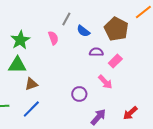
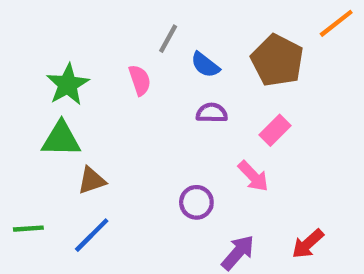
purple semicircle: (96, 52) -> (212, 113), moved

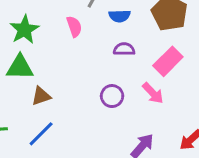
blue semicircle: (205, 65) -> (120, 16), turned -40
pink rectangle: (275, 130) -> (168, 61), size x1.4
purple circle: (196, 202) -> (112, 96), moved

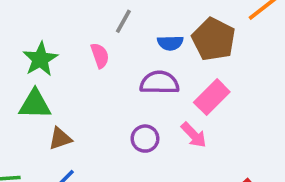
blue semicircle: (120, 16) -> (170, 43), moved
purple semicircle: (124, 49) -> (159, 83), size x1.5

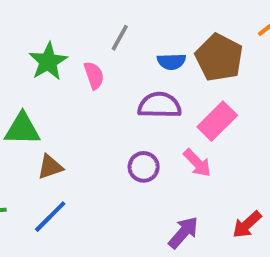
green star: (40, 59) -> (48, 61), moved

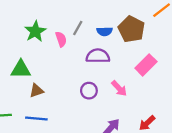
gray line: (120, 38) -> (78, 28), moved
pink rectangle: (217, 121) -> (146, 65), moved
blue line: (50, 217) -> (36, 119), turned 50

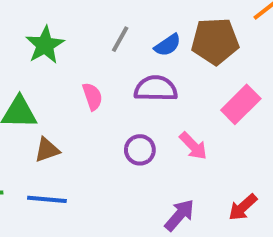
brown pentagon: (131, 29) -> (215, 41), turned -30
blue semicircle: (105, 31) -> (168, 45), turned -32
pink semicircle: (61, 39) -> (92, 96), moved

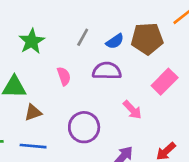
purple circle: (140, 150) -> (84, 127), moved, size x1.5

